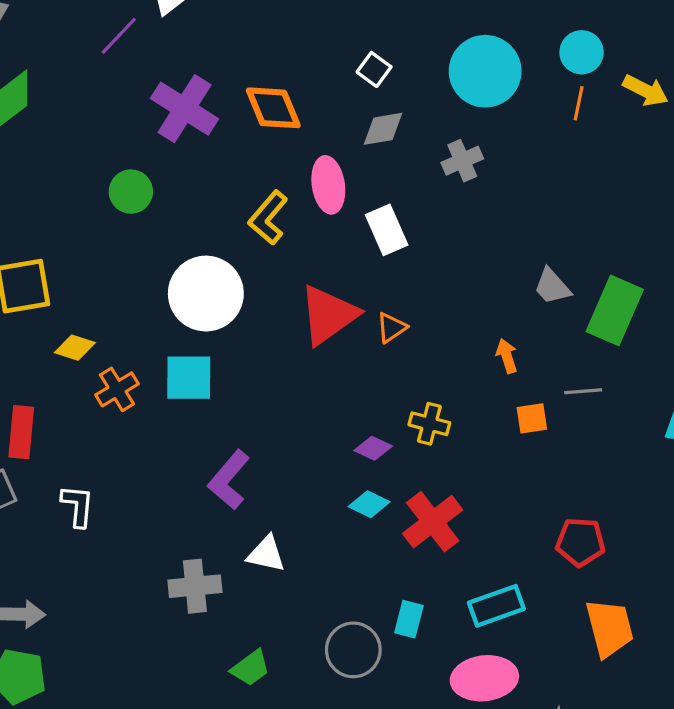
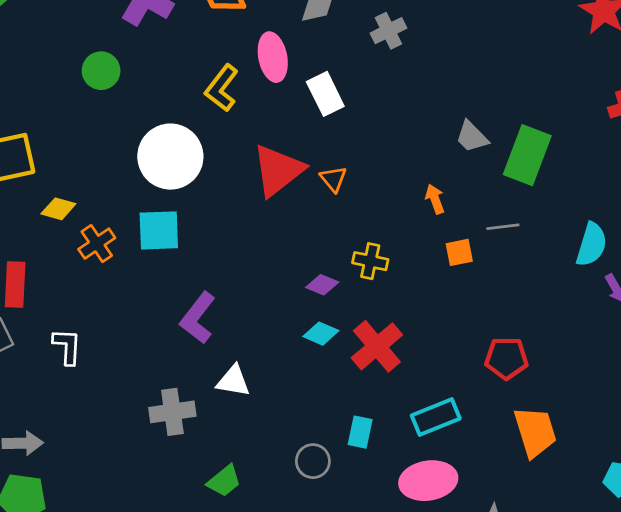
orange triangle: (391, 328) -> (333, 179), turned -32
gray circle: (353, 650) -> (313, 461), size x0.7

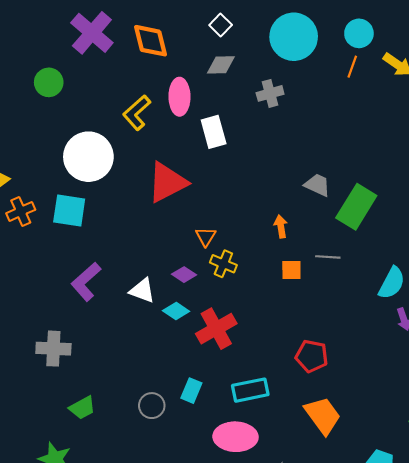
gray trapezoid: (472, 137) -> (317, 185), turned 148
orange triangle: (333, 179) -> (206, 237), moved
white triangle: (233, 381) -> (142, 291), moved
orange trapezoid: (535, 432) -> (323, 415), turned -30

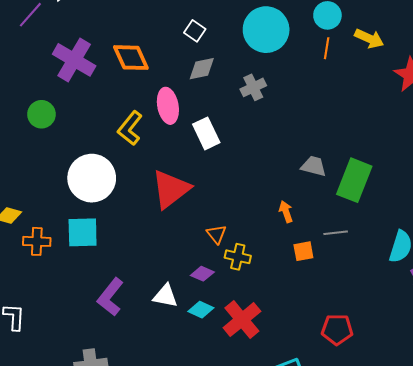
orange cross: (21, 211) -> (37, 241), turned 36

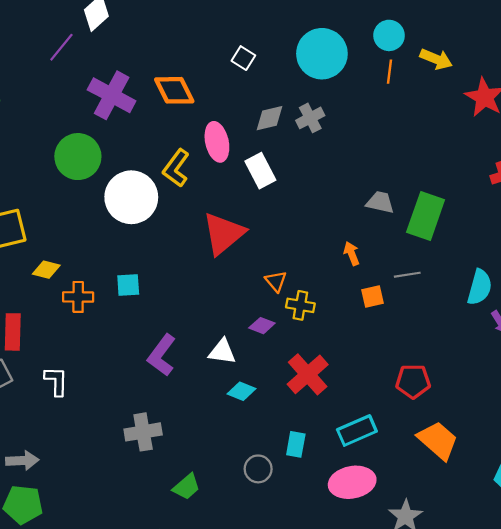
gray diamond: (202, 69) -> (270, 118), moved
green circle: (41, 114) -> (78, 157), size x1.5
white circle: (92, 178) -> (131, 197), moved
cyan square: (83, 232) -> (128, 285), size x0.7
cyan diamond: (201, 310) -> (241, 391), moved

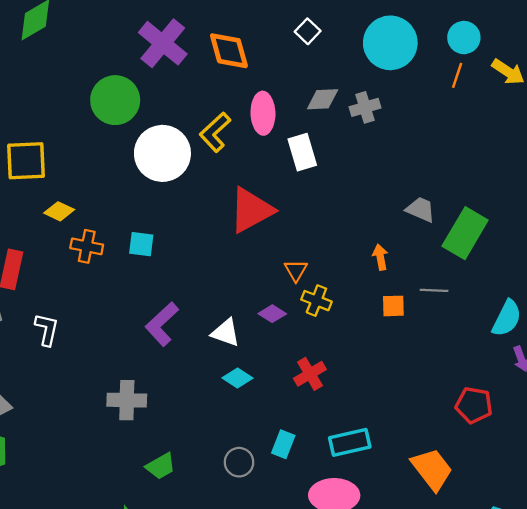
red cross: (308, 374) -> (310, 374), size x0.7
red pentagon: (413, 381) -> (474, 405), moved

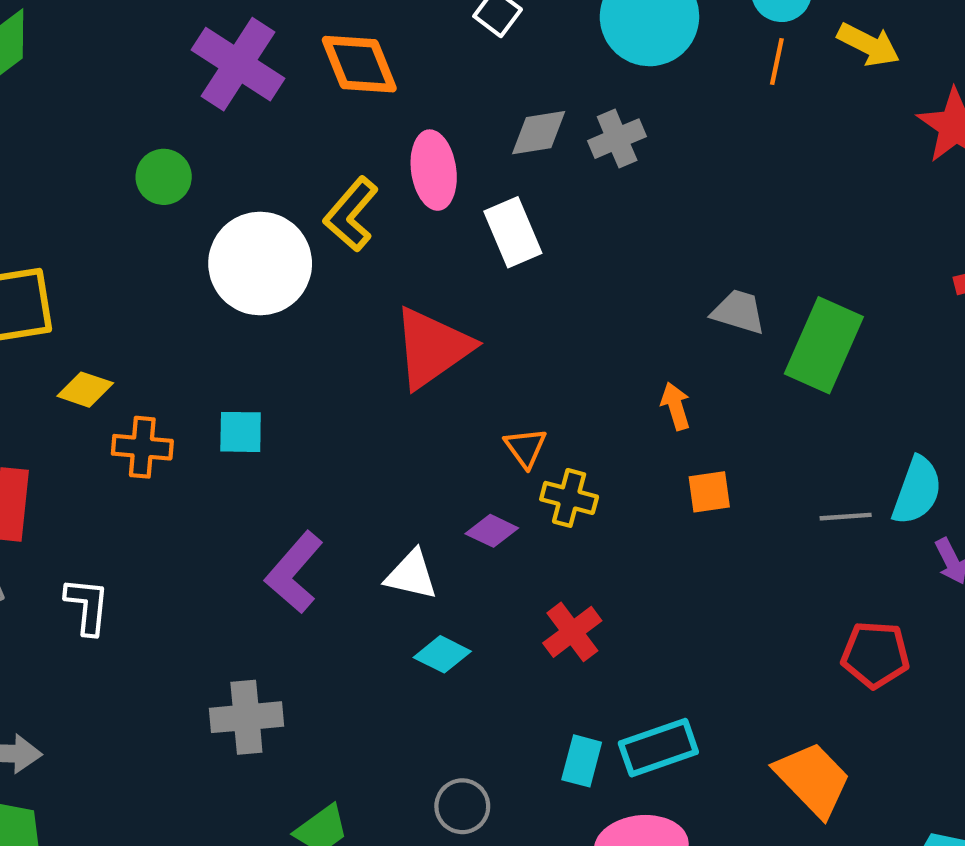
green circle: (115, 100) -> (164, 177), size x0.6
gray line: (434, 290) -> (846, 517), moved
cyan rectangle: (283, 444) -> (582, 761), moved

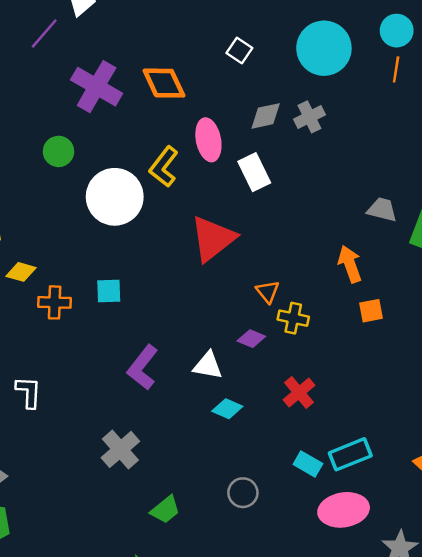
orange arrow: (676, 406) -> (350, 264), size x1.4
gray cross: (246, 717) -> (120, 449), turned -33
cyan rectangle: (582, 761) -> (308, 464), turned -72

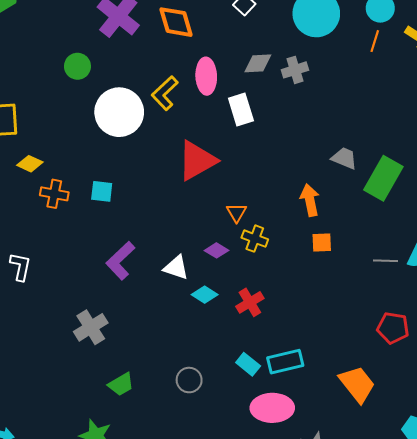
cyan diamond: (227, 409) -> (205, 295), moved

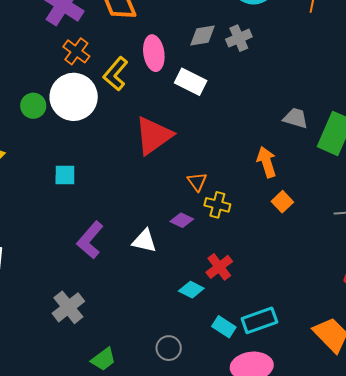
green circle: (77, 66) -> (33, 106), moved
white rectangle: (241, 109) -> (191, 82), turned -40
orange cross: (54, 194) -> (76, 51), moved, turned 32
orange square: (322, 242) -> (282, 202), turned -35
cyan diamond: (205, 295) -> (191, 290), moved

